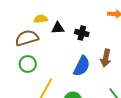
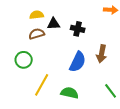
brown semicircle: (27, 38) -> (37, 34), moved, size x0.7

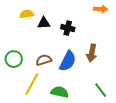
brown semicircle: (37, 34) -> (44, 60), moved

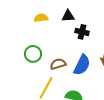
black triangle: (44, 23) -> (68, 16), moved
green circle: (14, 59) -> (33, 54), moved

